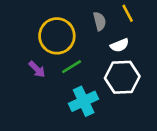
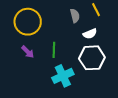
yellow circle: (57, 36) -> (28, 22), moved
green line: (72, 67) -> (54, 50), turned -56

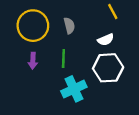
gray semicircle: (75, 16) -> (69, 26), moved
purple arrow: (28, 52) -> (33, 61), turned 48

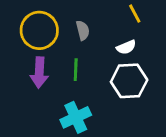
purple arrow: (33, 61) -> (39, 72), size x1.5
cyan cross: (74, 89) -> (76, 117), moved

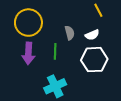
gray semicircle: (83, 30) -> (70, 33), moved

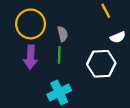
gray semicircle: (70, 33) -> (63, 34), moved
white semicircle: (92, 35) -> (118, 37), moved

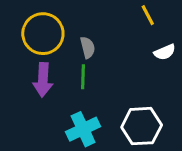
white hexagon: (101, 64) -> (142, 126), moved

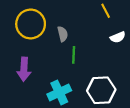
green line: (83, 77) -> (74, 55), moved
purple arrow: (43, 80) -> (24, 69), moved

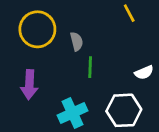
white semicircle: (118, 37) -> (144, 72), moved

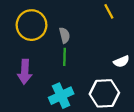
green line: (90, 67) -> (65, 57), moved

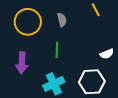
gray semicircle: (65, 35) -> (62, 20), moved

